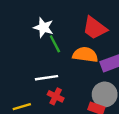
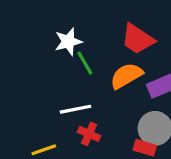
white star: (43, 27) -> (68, 42), turned -30
orange semicircle: (85, 55) -> (126, 76), turned -35

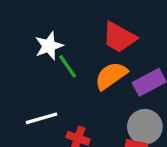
white line: (75, 109) -> (42, 118), moved

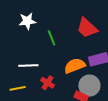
white star: (49, 46) -> (27, 21), moved
orange semicircle: (111, 76) -> (75, 66), moved

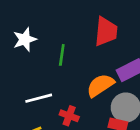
red trapezoid: (87, 28) -> (106, 31), turned -115
green line: (52, 38) -> (62, 55), turned 42

